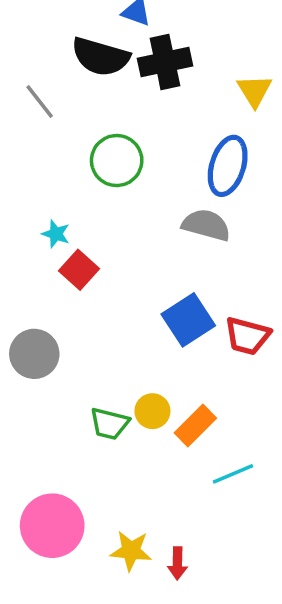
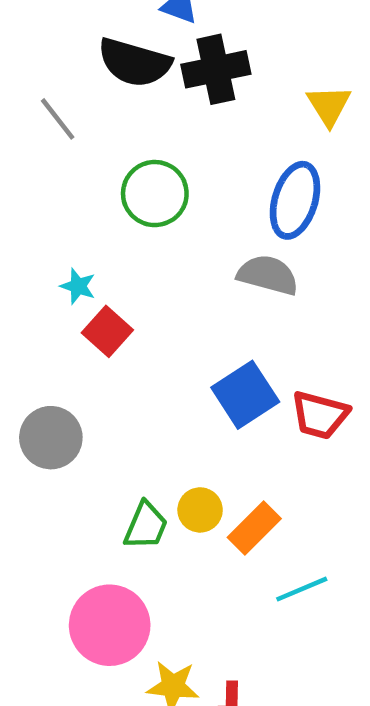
green trapezoid: (109, 424) -> (146, 526), turned -81
pink circle: (52, 526) -> (110, 625), moved

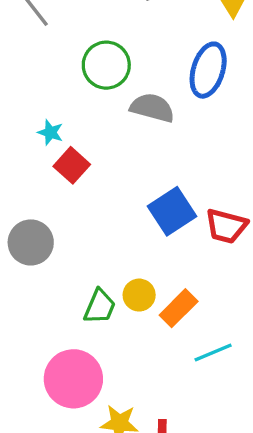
gray semicircle: (268, 275) -> (152, 108), moved

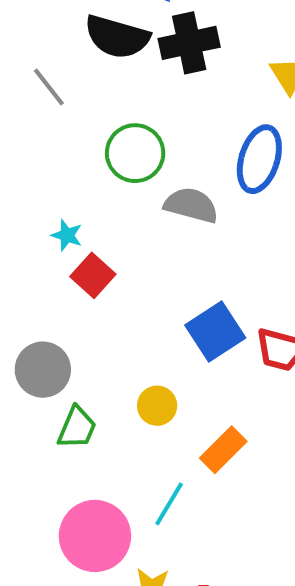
yellow circle: (139, 295) -> (157, 406), moved
green trapezoid: (100, 307) -> (77, 428), moved
cyan line: (213, 353) -> (169, 504), moved, turned -36

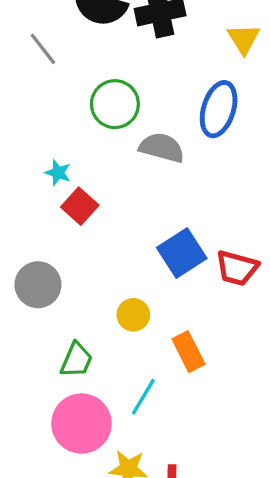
green trapezoid: (77, 428) -> (76, 360), moved
orange rectangle: (223, 450) -> (188, 352), turned -72

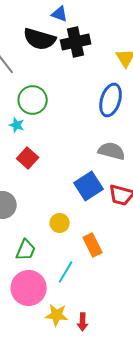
green circle: (115, 104) -> (33, 100), moved
gray semicircle: (162, 148) -> (112, 151), moved
cyan star: (58, 173) -> (17, 125), moved

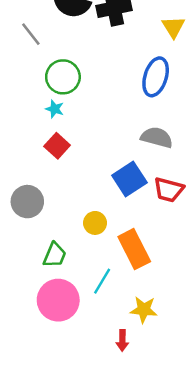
cyan star: (17, 125) -> (55, 109), moved
orange rectangle: (93, 245) -> (134, 249), size x1.4
yellow star: (57, 315) -> (144, 310), moved

